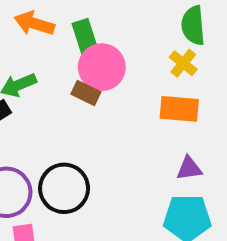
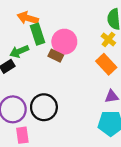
green rectangle: (86, 39) -> (37, 34), moved
orange rectangle: (179, 109) -> (106, 64), turned 42

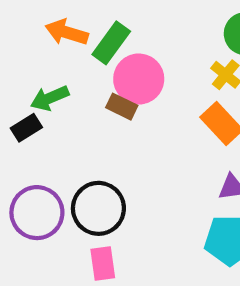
green rectangle: (37, 34) -> (111, 43), moved, turned 54
pink rectangle: (22, 135) -> (103, 263), moved

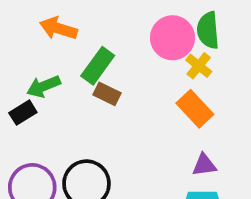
green rectangle: (111, 43) -> (98, 66), moved
pink circle: (139, 79) -> (172, 38), moved

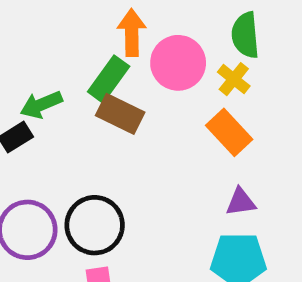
orange arrow: (58, 28) -> (132, 33), moved, turned 72
pink circle: (172, 38) -> (178, 63), moved
brown rectangle: (107, 94) -> (120, 114), size x1.4

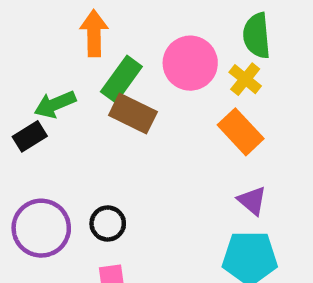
orange arrow: (132, 33) -> (94, 33), moved
purple triangle: (241, 202) -> (252, 201), turned 48
black circle: (95, 225) -> (108, 224), size x0.6

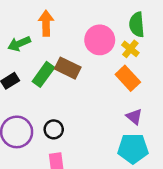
green rectangle: (121, 79) -> (43, 74), moved
green arrow: (55, 104) -> (19, 44), moved

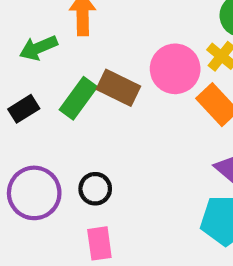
pink circle: (100, 40) -> (175, 69), moved

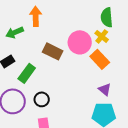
green rectangle: (78, 98) -> (27, 73), moved

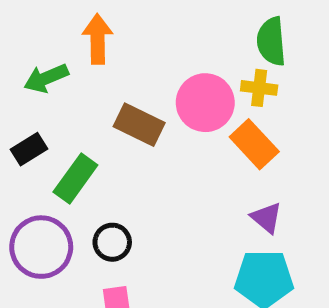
yellow cross: (102, 36) -> (259, 88), turned -32

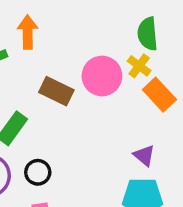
yellow cross: (259, 88) -> (139, 66), turned 30
orange rectangle: (254, 144) -> (159, 95), moved

